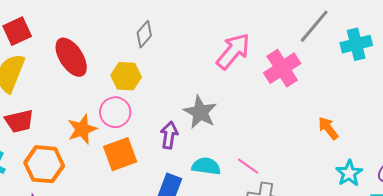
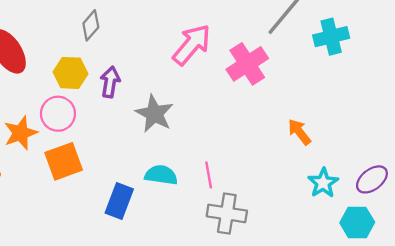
purple arrow: (169, 135) -> (110, 82), moved
pink line: (248, 166) -> (209, 175), turned 45

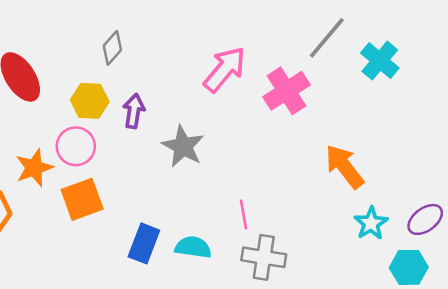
cyan cross: (331, 37) -> (380, 61), turned -36
orange arrow: (299, 132) -> (344, 166), size x1.5
cyan semicircle: (161, 175) -> (193, 247), moved

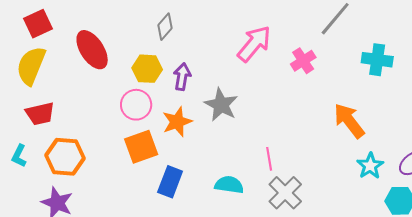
cyan cross: (380, 61) -> (377, 60), moved, turned -32
pink cross: (286, 91) -> (303, 61), size x0.7
orange star: (34, 168) -> (177, 122), moved
blue rectangle: (144, 243) -> (170, 182), moved
gray cross: (264, 257) -> (285, 193), turned 36

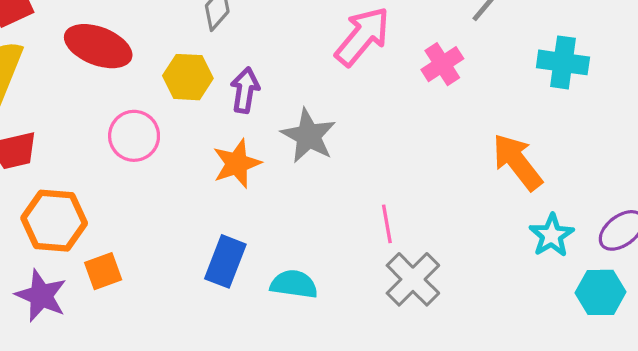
red ellipse: (92, 50) -> (98, 46), turned -36
pink circle: (136, 105) -> (134, 136), moved
orange square: (141, 147) -> (103, 271), moved, size x0.7
cyan semicircle: (229, 185) -> (294, 284), moved

